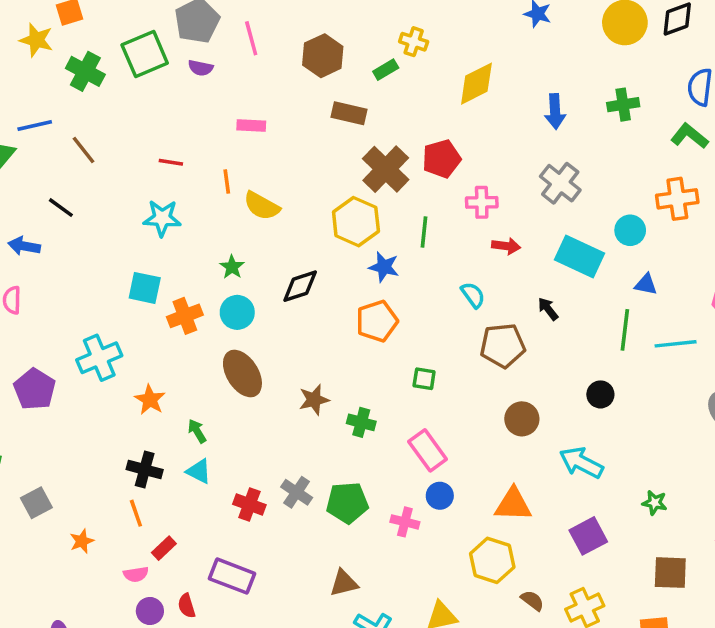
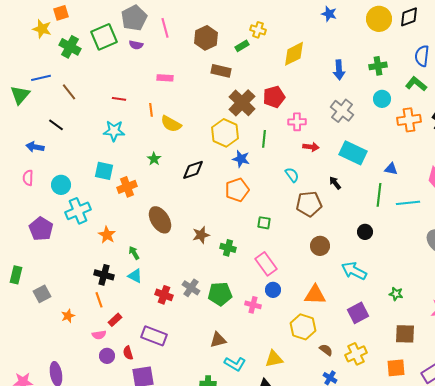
cyan circle: (630, 230) -> (382, 99), moved
cyan circle: (237, 312) -> (61, 185), moved

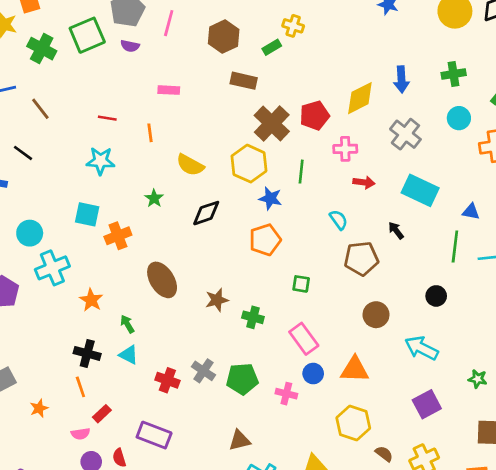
pink line: (165, 28) -> (169, 23), turned 30
yellow diamond: (294, 54) -> (360, 98), moved
yellow semicircle: (171, 124) -> (190, 165), moved
orange triangle: (315, 295) -> (355, 370), moved

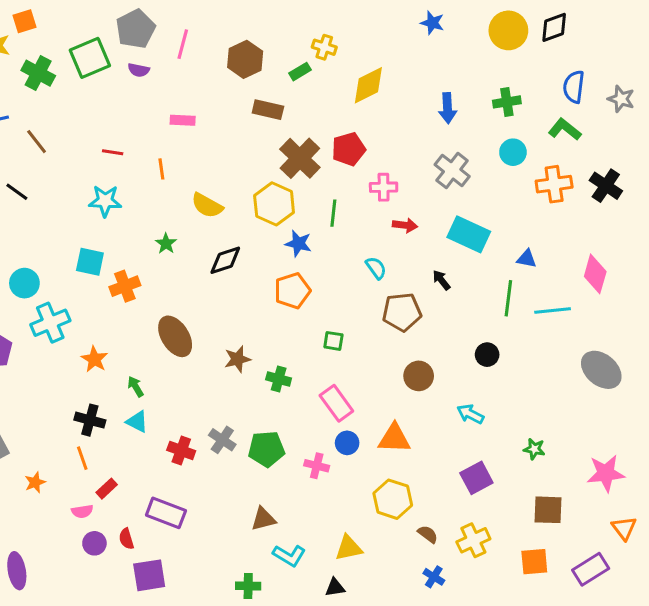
yellow diamond: (360, 98) -> (368, 85), moved
cyan arrow: (421, 348) -> (470, 414), size x0.7

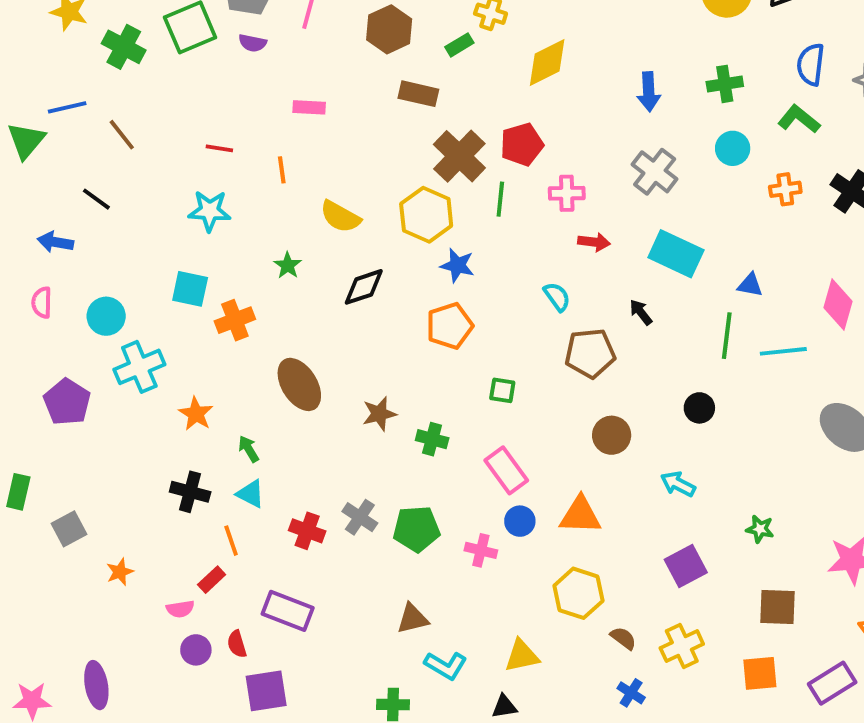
orange cross: (554, 184) -> (785, 189), size x0.7
green line: (333, 213) -> (500, 199), moved
orange line: (82, 458) -> (231, 541), moved

